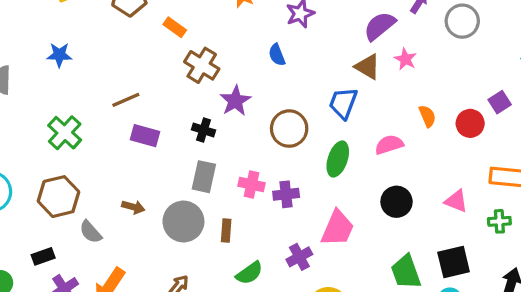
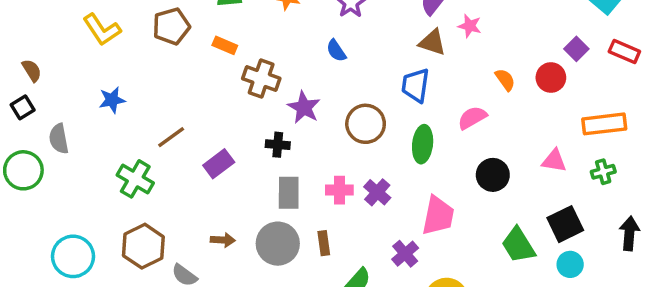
brown line: (126, 100) -> (171, 137), moved
purple rectangle: (145, 136) -> (219, 164), turned -40
purple cross: (286, 194) -> (377, 192), turned -30

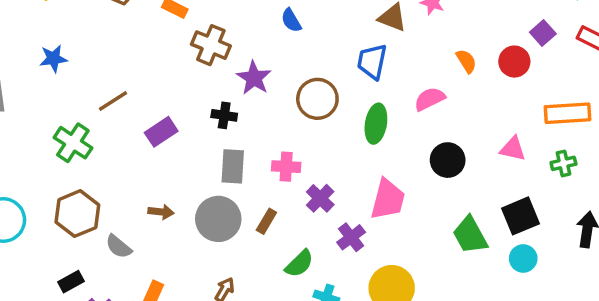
purple cross: (377, 192) -> (320, 198), moved
brown rectangle: (324, 243) -> (266, 221), turned 35

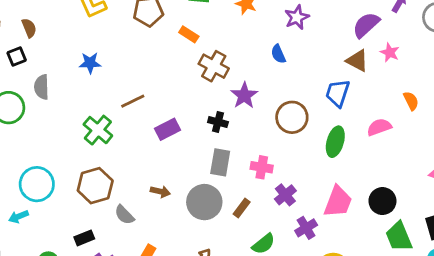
black circle: (448, 160) -> (382, 201), moved

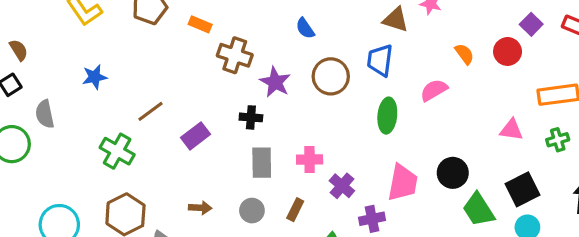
brown circle: (292, 117) -> (331, 76), moved
gray circle: (204, 202) -> (252, 211), size x0.6
purple cross: (306, 228) -> (372, 219), turned 30

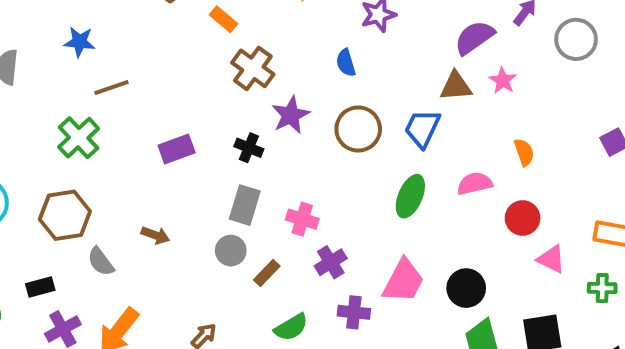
brown triangle: (396, 20) -> (456, 86), turned -40
red circle: (508, 51) -> (523, 218), moved
brown line: (150, 111) -> (111, 87), moved
gray circle: (252, 211) -> (231, 251), moved

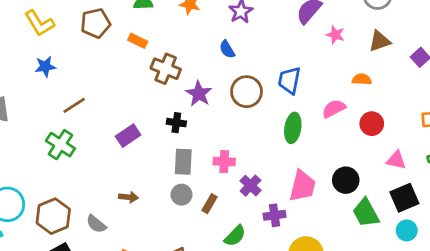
blue star: (79, 42) -> (45, 66), moved
brown triangle: (456, 86) -> (379, 41), moved
orange semicircle: (524, 152) -> (362, 79), turned -54
brown hexagon: (65, 215) -> (53, 216), moved
pink triangle: (551, 259) -> (396, 160), moved

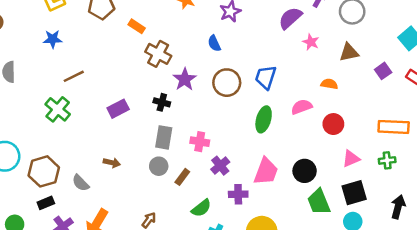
pink triangle: (396, 160) -> (351, 159), turned -42

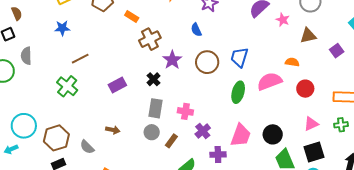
pink star: (311, 42) -> (283, 20), moved
brown cross: (158, 54) -> (150, 39), turned 35
black cross: (162, 102) -> (154, 79), turned 32
pink semicircle: (302, 107) -> (270, 81), size x1.4
red circle: (333, 124) -> (305, 89), moved

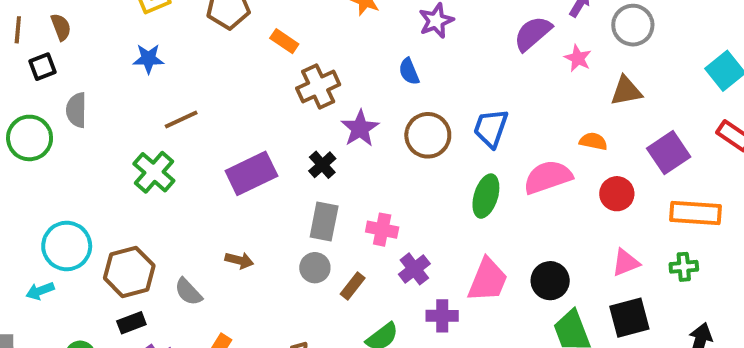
purple square: (337, 51) -> (669, 153), moved, size x1.5
purple rectangle: (117, 85) -> (251, 173), size x1.4

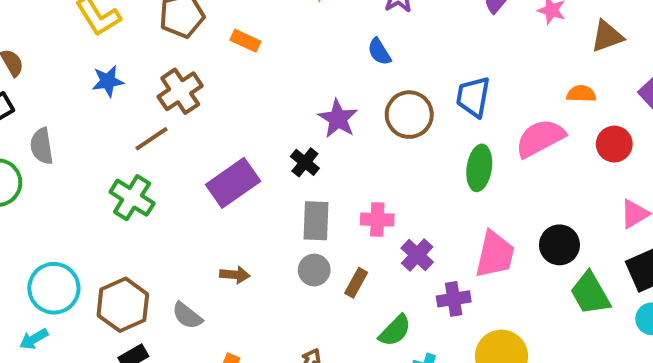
brown cross: (318, 86) -> (180, 91), moved

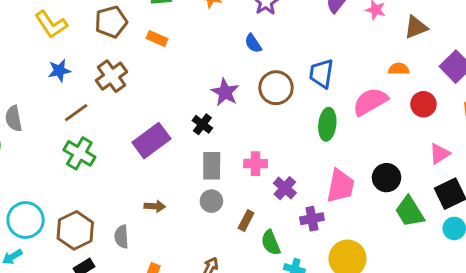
brown line: (152, 139) -> (76, 113), moved
brown rectangle: (356, 283) -> (246, 221), moved
gray semicircle: (187, 316) -> (122, 237), turned 50
green semicircle: (395, 331) -> (271, 243), turned 115

